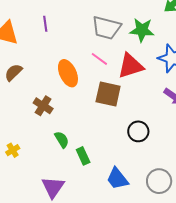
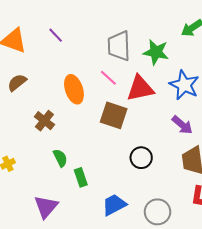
purple line: (45, 24) -> (56, 35), turned -42
gray trapezoid: (106, 28) -> (119, 46), turned 68
blue trapezoid: (117, 179) -> (114, 205), turned 95

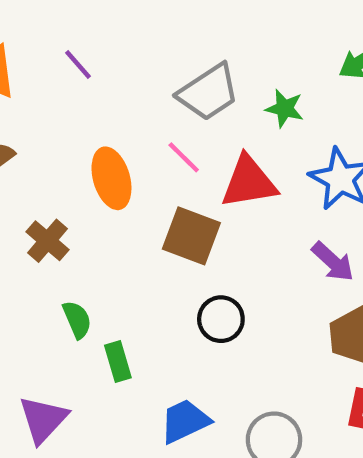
gray trapezoid: (119, 46) -> (208, 92), turned -124
green star: (156, 52) -> (285, 108), size x0.7
black circle: (141, 158) -> (221, 319), moved

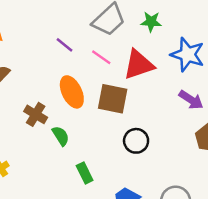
purple line: (78, 65) -> (64, 45), moved
orange ellipse: (111, 178) -> (72, 92), moved
green semicircle: (77, 320) -> (61, 136), moved

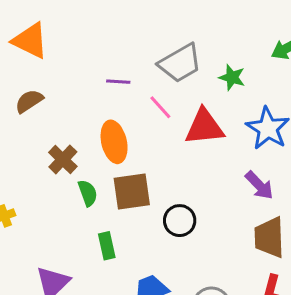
purple line: (64, 45) -> (118, 82), turned -48
brown square: (113, 99) -> (132, 192), moved, turned -32

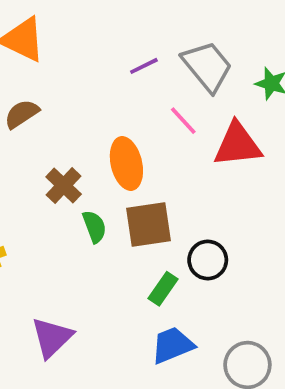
gray trapezoid: (180, 63) -> (207, 66), turned -99
purple line: (118, 82) -> (144, 66), moved, turned -30
green rectangle: (107, 246) -> (163, 289), moved, turned 48

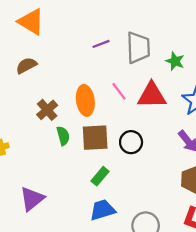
gray trapezoid: (207, 66) -> (138, 48), turned 32
pink line: (183, 121) -> (119, 91), moved
black circle: (208, 260) -> (131, 142), moved

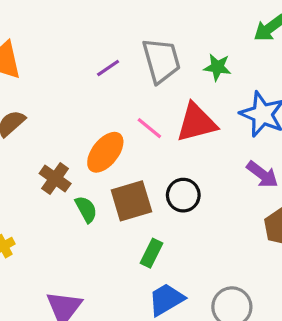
orange ellipse: (85, 100) -> (105, 152), turned 60

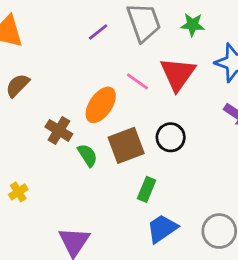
red triangle: (196, 123) -> (178, 74), turned -36

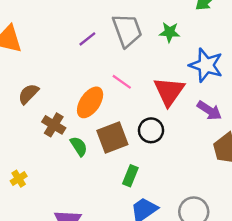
red triangle: (178, 74) -> (169, 91), moved
brown semicircle: (18, 85) -> (28, 94), moved

